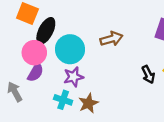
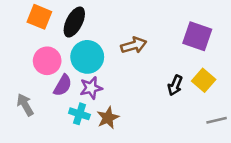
black ellipse: (46, 31) -> (74, 22), moved
purple semicircle: (35, 72) -> (63, 85), moved
black arrow: (148, 75) -> (175, 85), turned 48

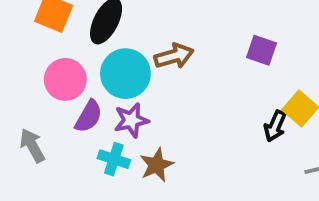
purple square: (197, 36) -> (261, 50), moved, size x0.7
brown arrow: (134, 45) -> (174, 56), moved
black arrow: (175, 85) -> (275, 126), moved

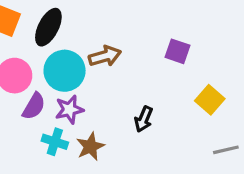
black arrow: (275, 126) -> (144, 119), moved

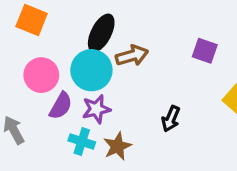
black ellipse: (48, 27) -> (101, 33), moved

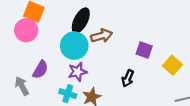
purple square: (205, 51) -> (144, 50), moved
pink circle: (41, 75) -> (26, 30), moved
purple semicircle: (61, 106) -> (40, 70), moved

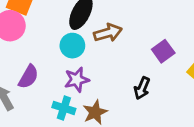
cyan circle: (74, 46) -> (72, 46), size x0.7
purple square: (144, 50) -> (163, 51), turned 35

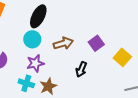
brown arrow: (108, 33) -> (63, 43), moved

